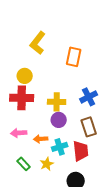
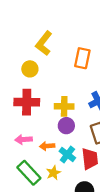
yellow circle: (25, 76) -> (30, 69), moved
cyan cross: (60, 147) -> (67, 155), turned -35
green rectangle: (24, 164) -> (29, 173), size x1.6

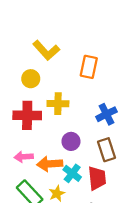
yellow L-shape: (44, 43) -> (46, 50), turned -80
yellow cross: (64, 106) -> (58, 104), moved
orange arrow: (47, 146) -> (50, 164), size x1.5

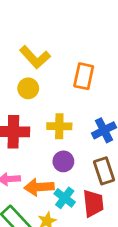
yellow circle: (31, 79) -> (28, 88), moved
yellow cross: (58, 104) -> (59, 126), moved

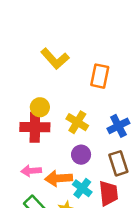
yellow circle: (28, 88) -> (40, 107), moved
yellow cross: (59, 126) -> (77, 122), turned 30

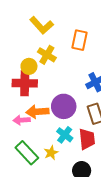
yellow cross: (77, 122) -> (47, 55), moved
purple circle: (81, 155) -> (64, 106), size x1.5
orange arrow: (59, 178) -> (37, 112), moved

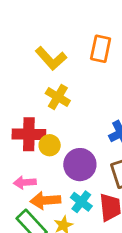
orange rectangle: (79, 40) -> (101, 49), moved
yellow circle: (29, 66) -> (50, 145), moved
orange arrow: (37, 112) -> (45, 200), moved

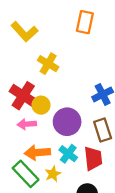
yellow L-shape: (51, 58) -> (24, 32), moved
red cross: (29, 134) -> (23, 96), turned 32
pink arrow: (25, 182) -> (27, 124), moved

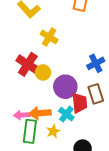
pink arrow: (27, 124) -> (22, 115), moved
red trapezoid: (93, 158) -> (80, 103), moved
green rectangle: (26, 174) -> (30, 131), turned 50

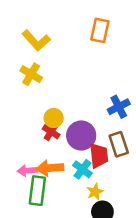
yellow cross: (49, 37) -> (31, 74), moved
red cross: (28, 64) -> (51, 132), moved, size x0.6
yellow star: (53, 131) -> (95, 192), moved

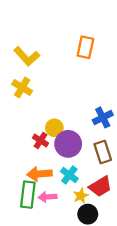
yellow circle: (54, 118) -> (54, 128), moved
red trapezoid: (99, 156) -> (100, 187), moved, turned 65
pink arrow: (27, 171) -> (47, 197), moved

